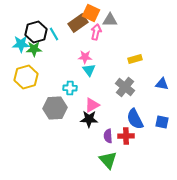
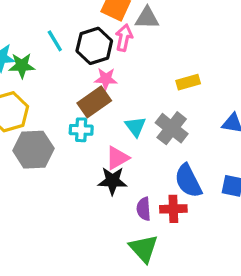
brown rectangle: (78, 23) -> (94, 102), moved
black hexagon: (36, 32) -> (94, 46), moved
cyan triangle: (89, 70) -> (135, 127), moved
gray hexagon: (55, 108) -> (33, 150), moved

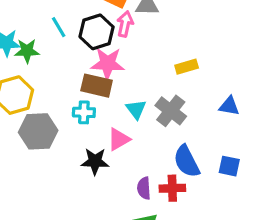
pink star: (106, 79) -> (108, 63), size x1.5
brown rectangle: (94, 102) -> (97, 86), turned 48
black star: (112, 181) -> (95, 161), moved

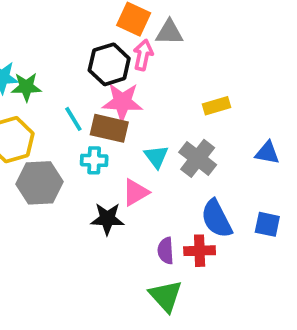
cyan line: (59, 27) -> (73, 119), moved

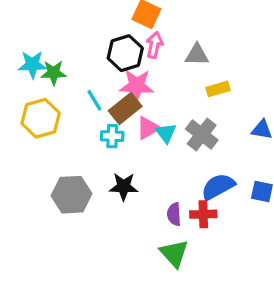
gray triangle: (169, 32) -> (197, 55), moved
brown rectangle: (109, 128) -> (125, 108), turned -52
gray hexagon: (40, 183) -> (72, 195), moved
pink triangle: (136, 192) -> (148, 128), moved
blue semicircle: (216, 219) -> (218, 187), turned 88

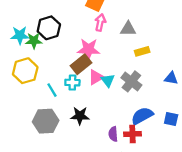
black hexagon: (125, 53) -> (49, 28), moved
cyan line: (94, 100) -> (52, 90), moved

